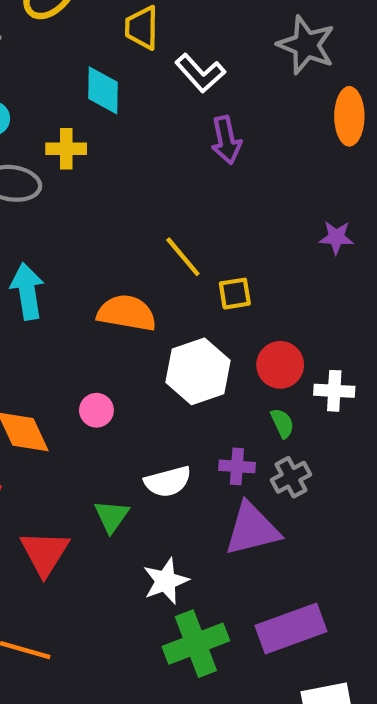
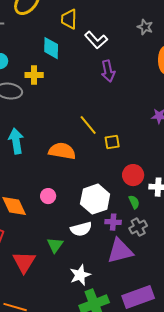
gray star: (306, 45) -> (145, 27), size x0.6
white hexagon: (198, 371) -> (95, 199), moved

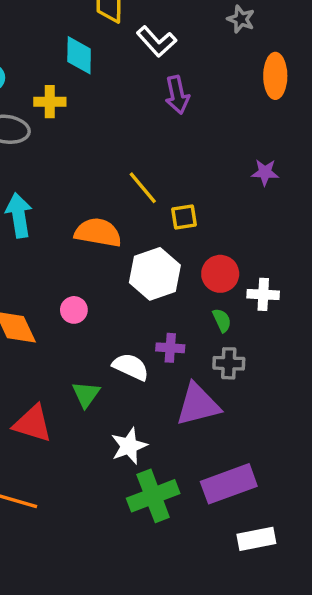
white hexagon: (95, 199) -> (155, 274), moved
purple cross: (113, 222) -> (170, 348), moved
gray cross: (138, 227) -> (229, 363), turned 30
white semicircle: (81, 229) -> (131, 367), turned -140
red triangle: (24, 262) -> (33, 424), turned -45

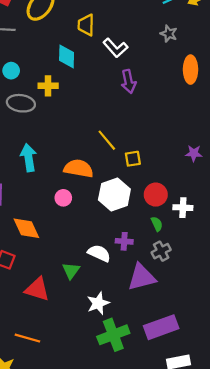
purple star: (265, 172) -> (194, 153), moved
pink circle: (74, 310) -> (63, 198), moved
gray cross: (229, 363) -> (161, 251), turned -30

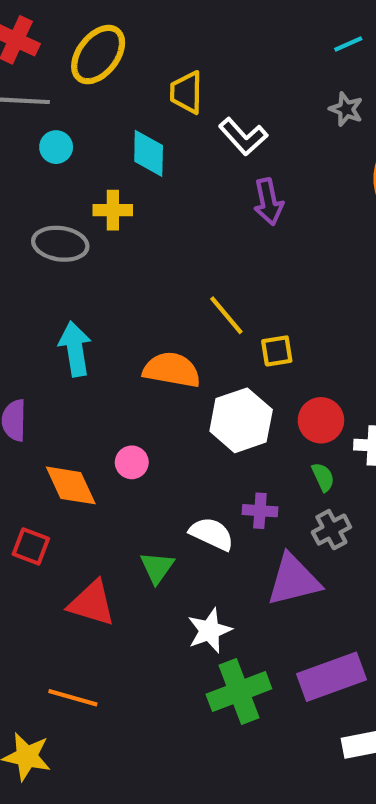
cyan circle: (11, 71) -> (56, 147), moved
pink circle: (63, 198) -> (132, 462), moved

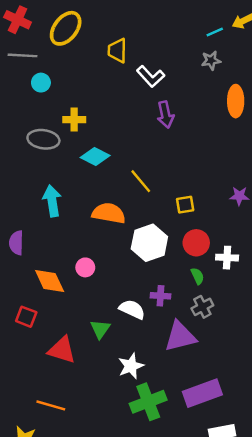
cyan line: (348, 44) -> (215, 32), moved
gray star: (346, 109) -> (211, 60), turned -30
cyan diamond: (149, 153) -> (95, 157), moved, turned -64
yellow square: (277, 351) -> (185, 205), moved

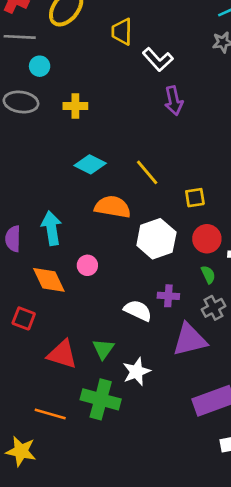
gray ellipse: (43, 139) -> (21, 102), moved
cyan diamond: (95, 157) -> (90, 164), moved
cyan arrow: (52, 201) -> (52, 228), moved
green triangle: (100, 329) -> (103, 349), moved
green cross: (148, 402) -> (101, 399), moved, turned 36

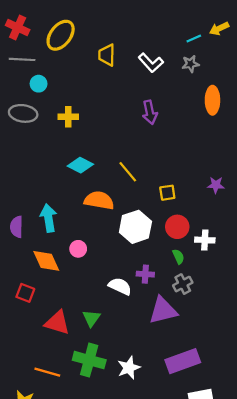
white L-shape: (158, 60) -> (151, 63), moved
white star: (137, 372) -> (129, 368), moved

